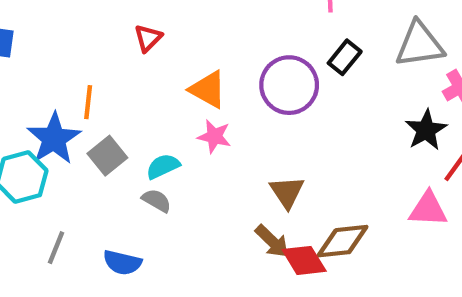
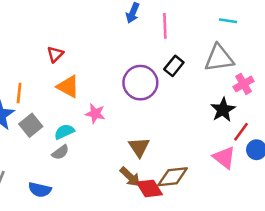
orange triangle: (208, 89) -> (68, 87), moved
gray semicircle: (157, 201) -> (60, 152), turned 114
pink triangle: (428, 209) -> (224, 157), turned 35

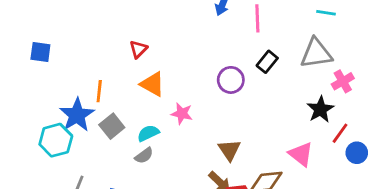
purple circle: (140, 83) -> (231, 80), size x0.7
pink triangle: (224, 157) -> (301, 154), moved

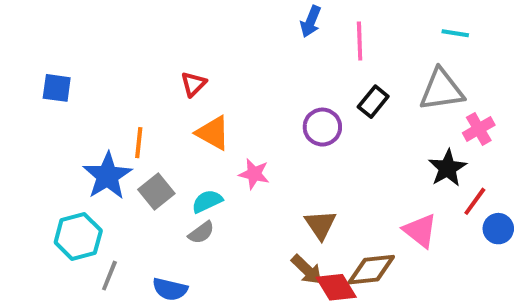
cyan hexagon: (56, 140) -> (78, 236), moved

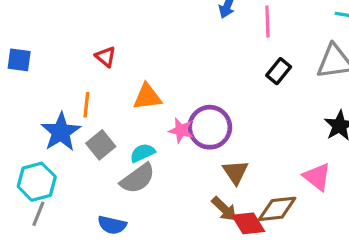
red triangle: (193, 84) -> (106, 57), moved, turned -35
purple circle: (322, 127) -> (210, 127), moved, size x1.4
orange triangle: (213, 133) -> (147, 97), turned -36
gray semicircle: (201, 233) -> (138, 178), size x1.6
gray line: (109, 276) -> (38, 214), moved

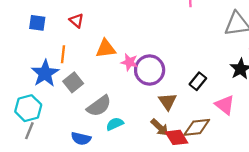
blue square: (19, 60) -> (37, 23), moved
black rectangle: (279, 71) -> (198, 81), moved
pink star: (181, 130) -> (129, 62), moved
cyan semicircle: (142, 153) -> (115, 124), moved

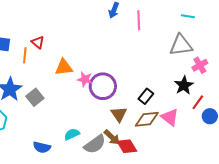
orange line: (63, 54) -> (25, 55), moved
gray semicircle: (99, 106) -> (95, 144), moved
brown diamond: (197, 127) -> (147, 119), moved

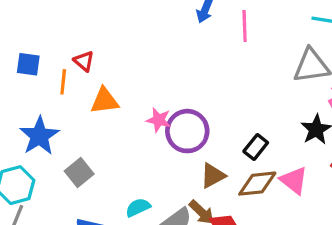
orange triangle: (64, 67) -> (105, 101), moved
gray square: (35, 97) -> (79, 172), moved
brown triangle: (119, 114) -> (213, 176), turned 36

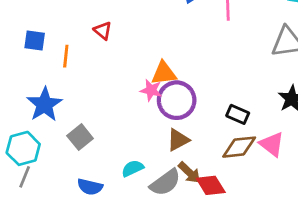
red triangle: (84, 61) -> (103, 31), moved
orange triangle: (105, 101) -> (164, 73), moved
black rectangle: (256, 147) -> (238, 114), turned 75
brown triangle: (213, 176) -> (178, 140), moved

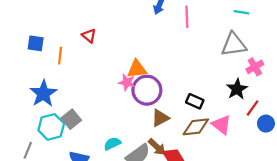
brown triangle: (178, 140) -> (160, 118), moved
cyan hexagon: (23, 148) -> (51, 127), moved

